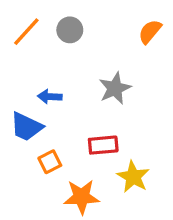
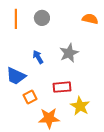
orange line: (26, 32) -> (16, 19), turned -42
orange semicircle: (150, 32) -> (90, 19), turned 63
blue arrow: (50, 97) -> (38, 57), moved, turned 56

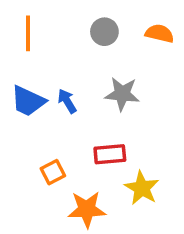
gray circle: (42, 18) -> (104, 32), moved
gray star: (69, 53) -> (122, 94), turned 30
blue trapezoid: (16, 76) -> (28, 101), moved

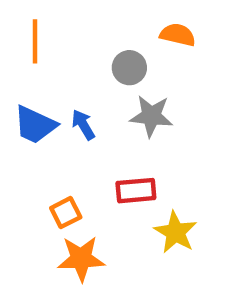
gray circle: (104, 32) -> (129, 68), moved
orange semicircle: (160, 33) -> (178, 35), moved
orange star: (87, 209) -> (81, 259), moved

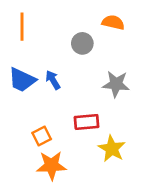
gray star: (151, 116) -> (116, 84), moved

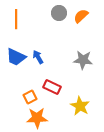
orange semicircle: (113, 22) -> (81, 16), turned -56
gray circle: (82, 43) -> (59, 13), moved
red rectangle: (87, 122) -> (52, 87), moved, turned 30

